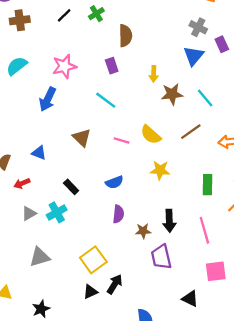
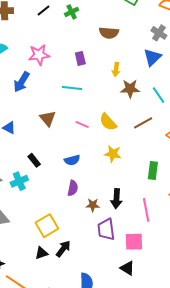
brown semicircle: (125, 36) -> (109, 33), moved, turned 90
cyan line: (106, 100) -> (72, 88), turned -36
pink square: (216, 271) -> (134, 242), moved

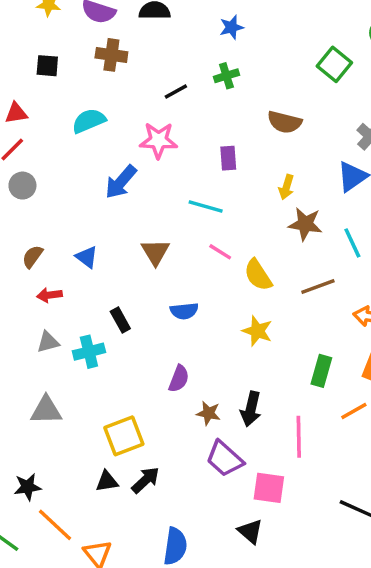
black line: (43, 11) -> (176, 91), moved
pink line: (82, 124) -> (220, 252), moved
blue semicircle: (72, 160) -> (184, 311), moved
purple trapezoid: (106, 229) -> (225, 459), turned -50

